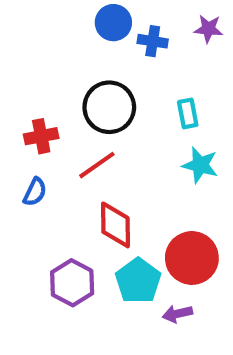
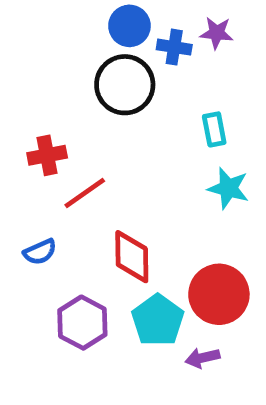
purple star: (208, 29) -> (217, 33), moved
black circle: (109, 107) -> (125, 85), moved
red line: (97, 165) -> (85, 193), moved
blue semicircle: (35, 192) -> (40, 252), moved, turned 40

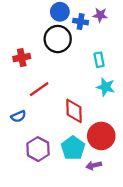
red cross: (47, 155) -> (22, 58), moved
red diamond: (132, 257) -> (74, 111), moved

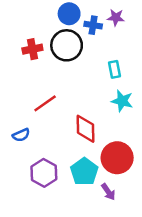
red cross: (22, 58) -> (32, 49), moved
purple arrow: (94, 165) -> (108, 192), turned -112

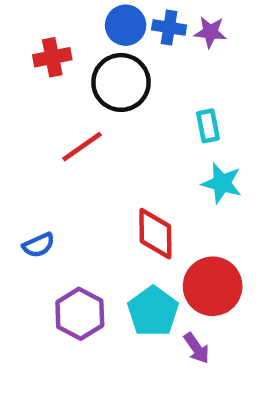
blue cross: (93, 25) -> (169, 27), moved
red cross: (32, 49) -> (52, 57), moved
red line: (45, 103) -> (82, 147), moved

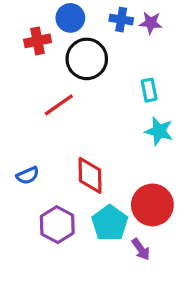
blue circle: (126, 25) -> (70, 18), moved
red diamond: (155, 234) -> (90, 175), moved

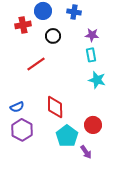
purple star: (151, 23) -> (92, 35), moved
black circle: (87, 59) -> (53, 36), size x0.6
red circle: (152, 205) -> (93, 125), size x0.7
purple hexagon: (57, 225) -> (22, 130), moved

